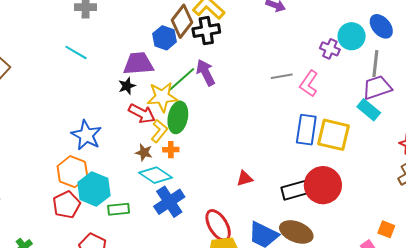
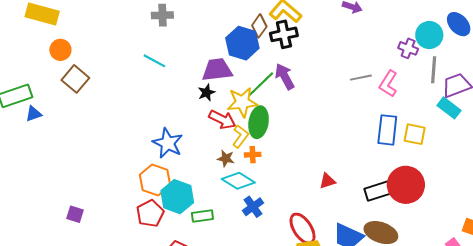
brown diamond: (182, 21) -> (259, 26), size x0.7
blue hexagon: (164, 38) -> (242, 43), size x1.4
gray line: (375, 64) -> (434, 70), moved
yellow square: (333, 135) -> (415, 134), size x0.7
blue cross: (169, 202) -> (253, 207), size x0.7

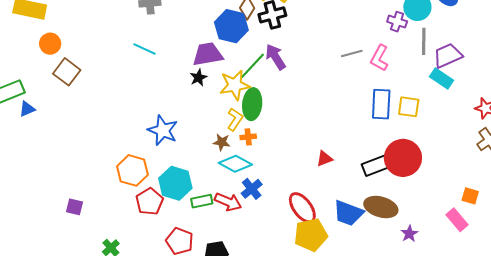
red arrow: (222, 120) -> (228, 202), moved
orange hexagon: (155, 180) -> (132, 170), moved

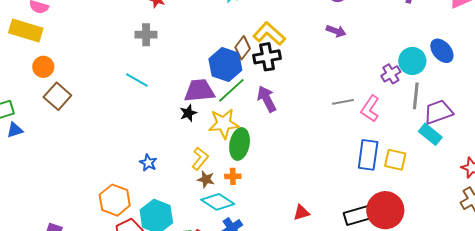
purple cross: (397, 22) -> (391, 74), turned 36
green line: (252, 66) -> (231, 90), moved
yellow L-shape: (235, 119) -> (200, 159), moved
blue star: (163, 130) -> (148, 163), size x0.6
red triangle: (324, 159) -> (301, 213), moved

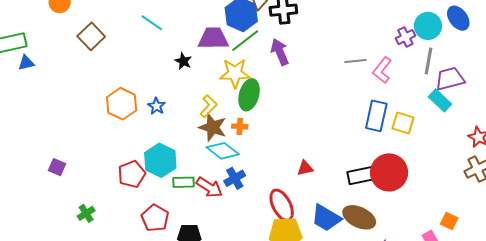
brown square: (57, 96) -> (91, 36), moved
black star: (188, 113) -> (183, 61), moved, turned -30
brown star: (206, 179) -> (213, 127), size x1.6
orange hexagon: (115, 200) -> (122, 104), moved

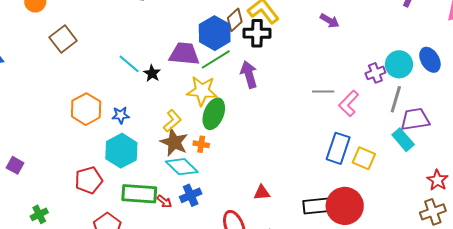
cyan line: (152, 23) -> (129, 64), moved
blue star: (156, 106) -> (121, 115), turned 30
cyan hexagon: (160, 160) -> (121, 151), moved
green rectangle: (183, 182) -> (139, 194), size x1.6
red arrow: (209, 187) -> (164, 202), size x0.6

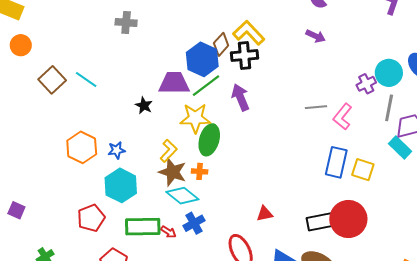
cyan line: (129, 64) -> (86, 80), moved

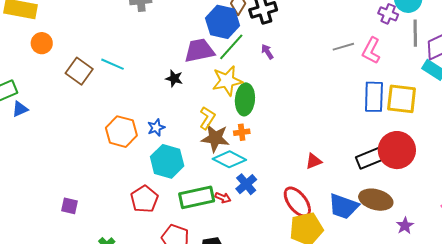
purple cross: (366, 84) -> (388, 14), turned -30
purple arrow: (240, 97) -> (267, 52), size x0.6
yellow square: (363, 170) -> (402, 99), size x1.4

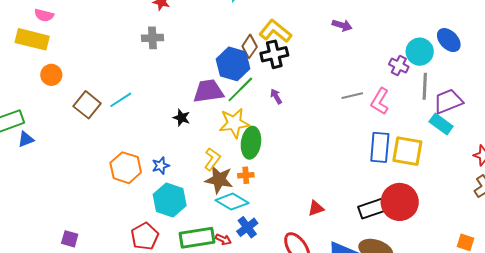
cyan line: (113, 64) -> (121, 100), turned -60

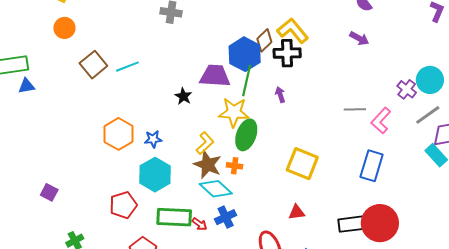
gray line: (425, 86) -> (428, 115), turned 40
green line: (240, 89) -> (247, 81), turned -44
yellow square: (407, 151) -> (302, 164), moved

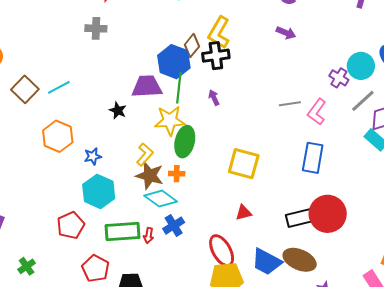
yellow L-shape: (293, 31) -> (219, 33), turned -104
orange hexagon: (118, 134) -> (58, 136), moved
red arrow: (200, 224) -> (149, 236), turned 70

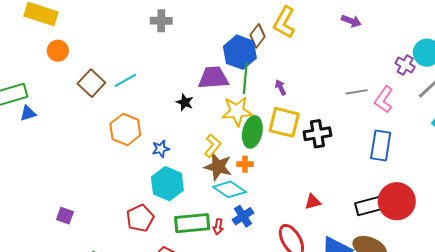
black cross: (216, 56) -> (317, 134), moved
yellow square: (244, 164) -> (284, 122), moved

